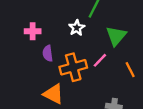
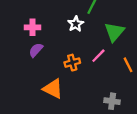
purple semicircle: (48, 53) -> (36, 50), moved, turned 49
orange cross: (73, 67) -> (72, 63), size x0.6

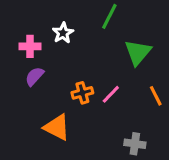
white star: (76, 24) -> (63, 33), moved
pink line: (98, 56) -> (111, 94), moved

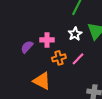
white star: (63, 33) -> (75, 34), moved
pink cross: (30, 46) -> (47, 40), moved

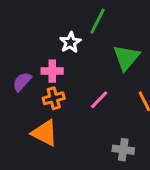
white star: (75, 34) -> (70, 42), moved
orange cross: (59, 58) -> (54, 98), moved

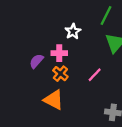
green line: (98, 21) -> (106, 15), moved
orange cross: (54, 98) -> (60, 74), turned -35

